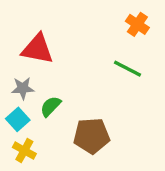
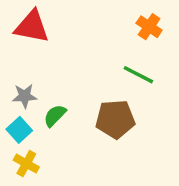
red triangle: (37, 49) -> (32, 27), moved
brown pentagon: (92, 136) -> (115, 119), moved

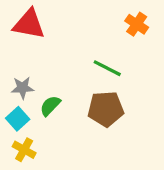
green line: (138, 75) -> (107, 68), moved

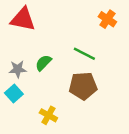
green semicircle: (50, 106) -> (43, 63), moved
yellow cross: (24, 150) -> (48, 115), moved

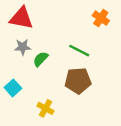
gray star: (18, 69) -> (23, 47), moved

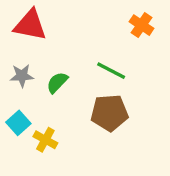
gray star: (23, 47) -> (22, 76), moved
yellow cross: (45, 108) -> (45, 140), moved

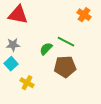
green semicircle: (57, 82) -> (46, 49), moved
cyan square: (18, 123) -> (11, 64), moved

